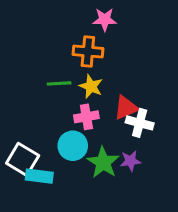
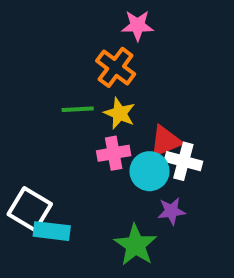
orange cross: (88, 51) -> (116, 67), turned 32
cyan circle: (73, 146) -> (150, 171), moved
green star: (103, 162) -> (136, 245), moved

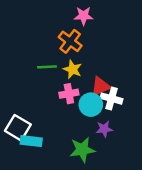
green star: (136, 245) -> (82, 150), turned 30

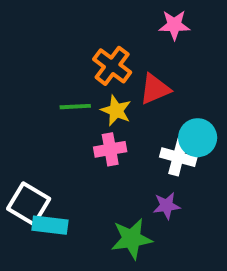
pink star: (84, 16) -> (174, 25), moved
red triangle: (101, 86) -> (155, 89), moved
cyan circle: (91, 105) -> (198, 138), moved

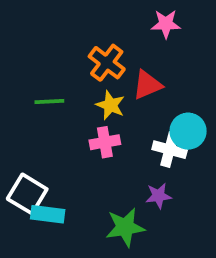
green line: (75, 107) -> (49, 102), moved

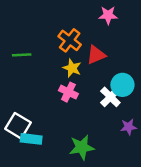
green line: (49, 102) -> (22, 55), moved
pink cross: (105, 142) -> (68, 92), turned 36
white cross: (170, 150) -> (110, 97), turned 30
purple star: (158, 196) -> (128, 127), moved

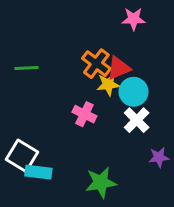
orange cross: (70, 40) -> (96, 64), moved
yellow star: (72, 68) -> (108, 84), moved, turned -30
cyan circle: (122, 85) -> (134, 92), moved

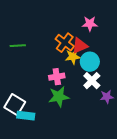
pink star: (134, 19) -> (90, 24), moved
pink cross: (84, 114) -> (57, 77), turned -35
purple star: (159, 157) -> (107, 97), moved
green star: (101, 183) -> (59, 97), moved

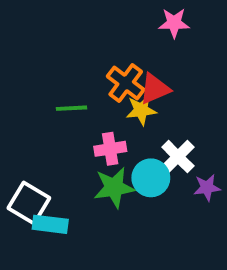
pink star: (90, 24) -> (174, 23), moved
green line: (18, 46) -> (71, 108), moved
cyan circle: (90, 62) -> (151, 178), moved

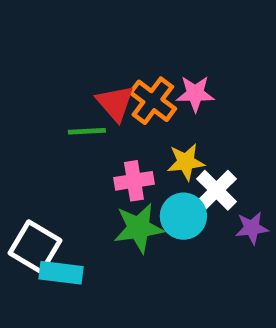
pink star: (174, 23) -> (195, 94), moved
red triangle: (155, 89) -> (115, 103), moved, turned -48
yellow star: (141, 110) -> (186, 162), moved

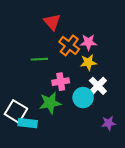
red triangle: (115, 103) -> (52, 22), moved
yellow star: (186, 162) -> (88, 62), moved
green star: (139, 228) -> (50, 103), moved
purple star: (252, 228) -> (109, 123), moved

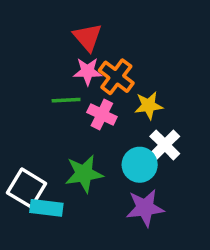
pink star: (88, 42) -> (88, 71), moved
pink cross: (61, 82) -> (102, 114), moved, turned 35
purple star: (109, 123) -> (145, 208), moved, size x1.5

